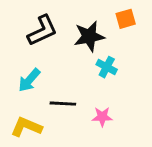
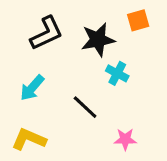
black line: (63, 104) -> (85, 107), moved, turned 40
pink star: (102, 117) -> (125, 139), moved

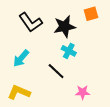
black L-shape: (47, 33) -> (31, 22), turned 80
cyan cross: (117, 73) -> (69, 51), moved

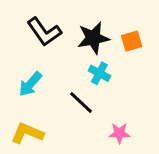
orange square: (91, 14) -> (132, 41), moved

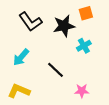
orange square: (132, 41) -> (86, 13), moved
cyan cross: (99, 73) -> (84, 46), moved, turned 32

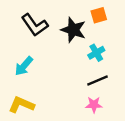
black star: (64, 26) -> (73, 30), turned 30
black line: (56, 70) -> (98, 81), moved, turned -66

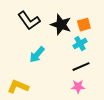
orange square: (99, 15) -> (84, 25), moved
cyan arrow: (24, 66) -> (37, 55), moved

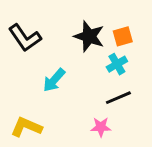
black L-shape: (29, 21) -> (25, 38), moved
pink star: (78, 87) -> (101, 127), moved

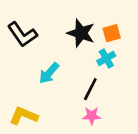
black line: (118, 98) -> (90, 89), moved, turned -40

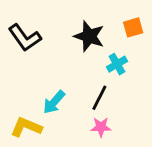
orange square: (112, 33) -> (133, 27), moved
cyan arrow: (49, 73) -> (54, 102), moved

